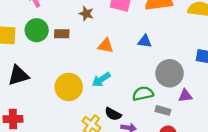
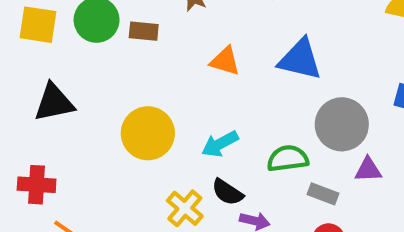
blue triangle: (145, 41) -> (300, 59), size x1.6
cyan arrow: (101, 80) -> (220, 144), moved

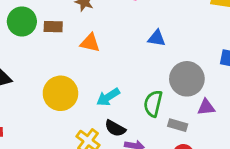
blue triangle: (300, 59) -> (157, 38), size x0.6
orange triangle: (225, 61) -> (90, 43), moved
green semicircle: (288, 158) -> (153, 104), turned -65

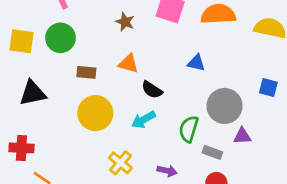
brown rectangle: (53, 27) -> (86, 72), moved
black semicircle: (115, 128) -> (152, 90), moved

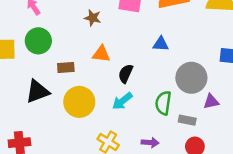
black semicircle: (152, 90) -> (126, 74), turned 90
black triangle: (33, 93) -> (37, 91), moved

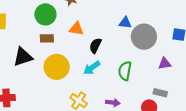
green circle: (38, 41) -> (45, 14), moved
gray circle: (191, 78) -> (144, 37), moved
purple triangle: (211, 102) -> (165, 63), moved
gray rectangle: (187, 120) -> (160, 93), moved

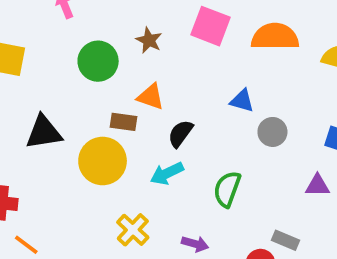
gray circle: (144, 37) -> (272, 132), size x0.6
brown rectangle: (47, 38) -> (124, 122), moved
purple triangle: (165, 63) -> (317, 185), moved

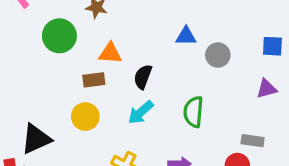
black triangle: (44, 132) -> (36, 139), moved
yellow circle: (103, 161) -> (85, 117), size x0.7

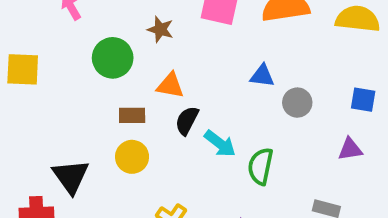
black semicircle: (143, 77) -> (187, 121), moved
brown rectangle: (94, 80) -> (132, 115), moved
cyan arrow: (141, 112) -> (220, 144), moved, turned -108
black triangle: (36, 139) -> (71, 176), turned -48

